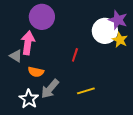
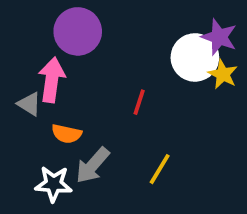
yellow line: (86, 91) -> (160, 169), turned -42
white star: (29, 99) -> (54, 184), turned -30

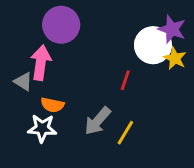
red line: (139, 102) -> (125, 80), moved
gray arrow: (93, 165) -> (98, 121), moved
white star: (54, 184) -> (42, 128), moved

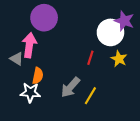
yellow star: (175, 58) -> (119, 59), moved
orange semicircle: (52, 105) -> (38, 76), turned -91

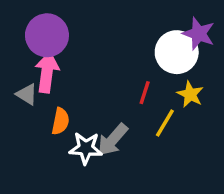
purple circle: (44, 18) -> (47, 35), moved
white star: (30, 93) -> (86, 148), moved
yellow line: (90, 96) -> (165, 123), moved

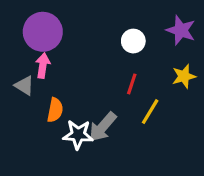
white circle: (177, 52) -> (133, 41), moved, size x0.6
pink arrow: (47, 72) -> (43, 66), size x0.7
yellow star: (190, 94) -> (184, 76), moved, turned 30

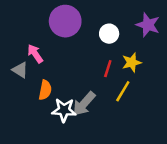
purple circle: (43, 32) -> (65, 21), moved
pink arrow: (43, 66) -> (35, 54), turned -42
yellow star: (184, 76) -> (132, 62), moved

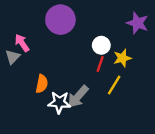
white circle: (109, 34) -> (101, 45), moved
pink arrow: (35, 54) -> (22, 43), moved
gray triangle: (20, 70) -> (13, 57), moved, turned 42

